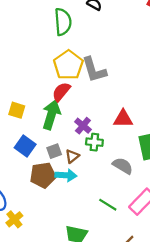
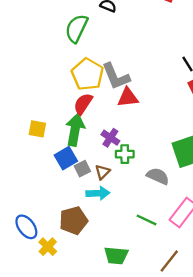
green semicircle: (63, 22) -> (76, 28), turned -144
red triangle: (123, 119) -> (128, 98), moved
blue square: (25, 146) -> (66, 158), moved, turned 30
brown pentagon: (43, 175) -> (73, 221), moved

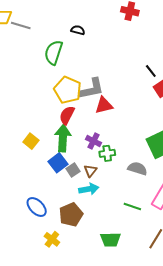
gray L-shape: (116, 76) -> (92, 89), turned -72
yellow square: (37, 129) -> (31, 141), turned 35
blue ellipse: (26, 227) -> (37, 207), moved

